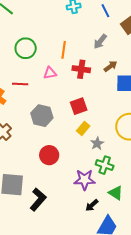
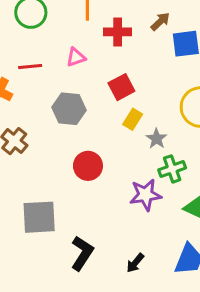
pink triangle: (50, 73) -> (76, 57), moved
green cross: (105, 165) -> (172, 169), turned -30
black L-shape: (38, 199) -> (82, 253), moved
black arrow: (92, 205) -> (135, 263), moved

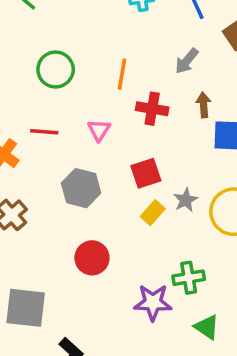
brown arrow: (160, 21) -> (204, 105), turned -60
pink triangle: (76, 57) -> (99, 130), turned -48
gray star: (156, 139) -> (186, 200), moved

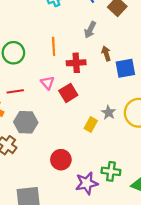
red square: (146, 173) -> (68, 93), moved
gray hexagon: (81, 188) -> (26, 122), moved
green cross: (189, 278) -> (111, 171), moved, turned 30
purple star: (153, 302) -> (87, 183), moved

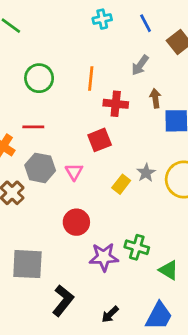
pink triangle: (48, 83) -> (74, 172), moved

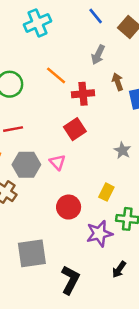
cyan cross: (102, 19) -> (37, 23), moved, size x1.5
orange line: (91, 79) -> (56, 75), turned -45
yellow rectangle: (121, 184) -> (106, 192), moved
black arrow: (110, 314) -> (119, 269), moved

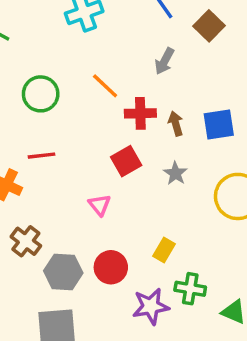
brown arrow: (118, 82) -> (176, 124), moved
gray star: (122, 150) -> (175, 173), moved
gray hexagon: (26, 165) -> (63, 272), moved

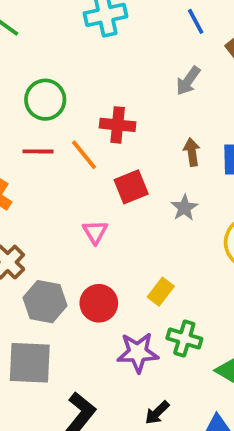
orange line: (105, 86) -> (84, 155), moved
red cross: (140, 113) -> (118, 125), moved
red line: (42, 156) -> (38, 151), moved

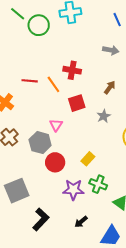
gray arrow: (188, 81) -> (111, 50), turned -119
green circle: (45, 100) -> (39, 25), moved
brown arrow: (192, 152) -> (110, 87), turned 40
gray hexagon: (45, 302) -> (40, 143), moved
gray square: (30, 363) -> (17, 191), turned -30

